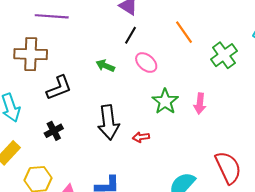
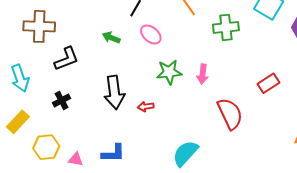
green cross: (224, 55) -> (226, 27), turned 30
green star: (165, 101) -> (169, 72), turned 30
red semicircle: (228, 168) -> (230, 114), moved

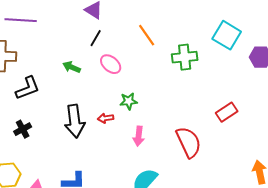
green star: (169, 72) -> (129, 101), size x0.7
pink arrow: (203, 74) -> (139, 136), moved
red arrow: (146, 107) -> (106, 118), moved

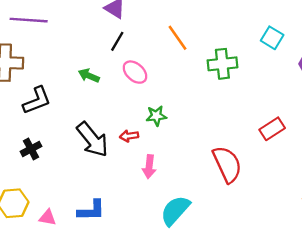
cyan square: (227, 35) -> (272, 38), size x0.7
black arrow: (75, 121) -> (92, 139), turned -32
pink arrow: (139, 136) -> (149, 167), moved

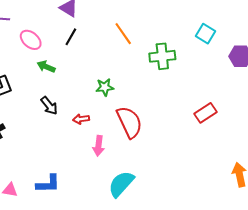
pink ellipse: (135, 72) -> (31, 40), moved
green star: (156, 116) -> (105, 87), moved
black arrow: (92, 139) -> (49, 106), moved, size x0.6
red semicircle: (227, 164) -> (129, 122), moved

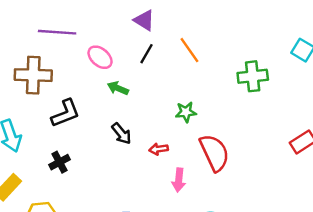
orange line: (123, 34) -> (189, 50), moved

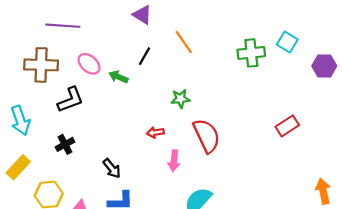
black line: (147, 54) -> (145, 56), moved
pink ellipse: (100, 57) -> (89, 64), moved
green cross: (253, 76) -> (251, 53), moved
black arrow: (121, 134) -> (112, 168), moved

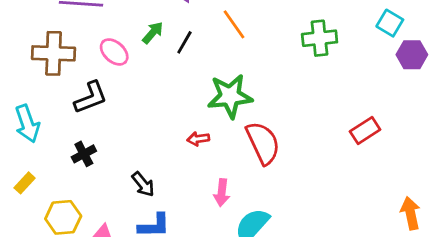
cyan square: (287, 42) -> (390, 23), moved
green arrow: (118, 77) -> (153, 33), moved, turned 108
green star: (180, 99) -> (230, 96), size x1.8
pink arrow: (174, 161) -> (222, 193), moved
yellow rectangle: (18, 167) -> (25, 183), size x0.7

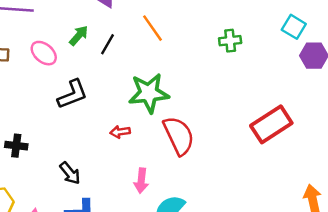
green cross: (320, 38) -> (230, 41), size x0.7
black L-shape: (91, 97) -> (72, 94), moved
red rectangle: (365, 131) -> (271, 124), size x1.5
black cross: (84, 154) -> (16, 146), turned 35

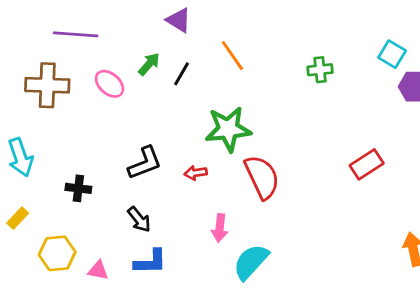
black L-shape: (72, 94) -> (145, 163), moved
red rectangle: (271, 124) -> (367, 164), size x0.7

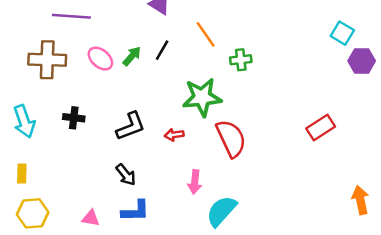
green arrow: (149, 64) -> (132, 56), moved
green cross: (320, 70) -> (241, 60), moved
black cross: (78, 188) -> (74, 118), moved
yellow rectangle: (18, 218) -> (22, 173), turned -42
yellow hexagon: (57, 253) -> (33, 213), moved

